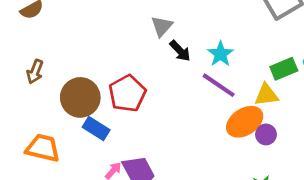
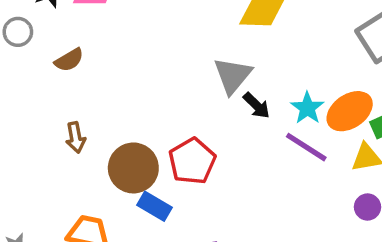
gray triangle: (162, 26) -> (233, 75), size x1.4
brown arrow: (35, 72) -> (76, 137), turned -30
orange ellipse: (245, 122) -> (350, 111), moved

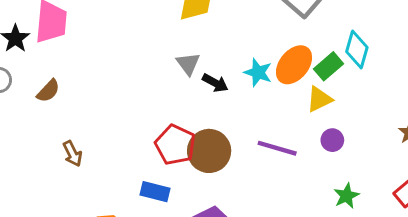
gray triangle: (233, 75) -> (188, 64), size x0.7
purple line: (306, 147) -> (277, 148), moved
brown circle: (133, 168) -> (209, 151), moved

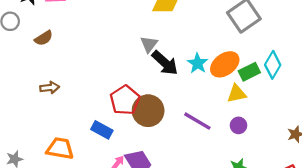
black arrow: (215, 83) -> (165, 63), size x1.5
brown arrow: (72, 154) -> (50, 88), turned -84

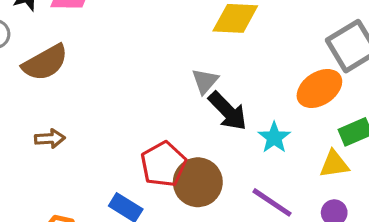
brown semicircle: (44, 38) -> (45, 63), size x1.6
cyan star: (198, 63) -> (274, 138), moved
orange ellipse: (225, 64) -> (319, 88), moved

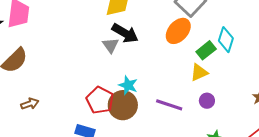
black arrow: (228, 111) -> (125, 33), moved
cyan star: (274, 138) -> (128, 85), moved

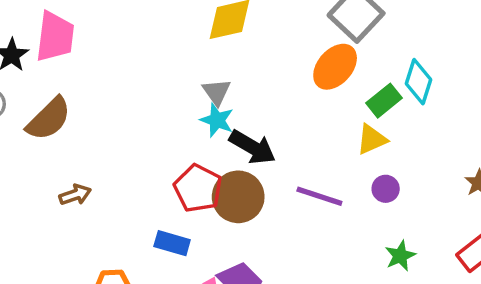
black arrow: (125, 33) -> (252, 147), moved
cyan star: (128, 85) -> (217, 120), moved

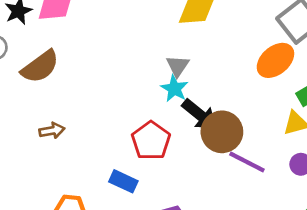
brown circle: (238, 197) -> (222, 132), moved

